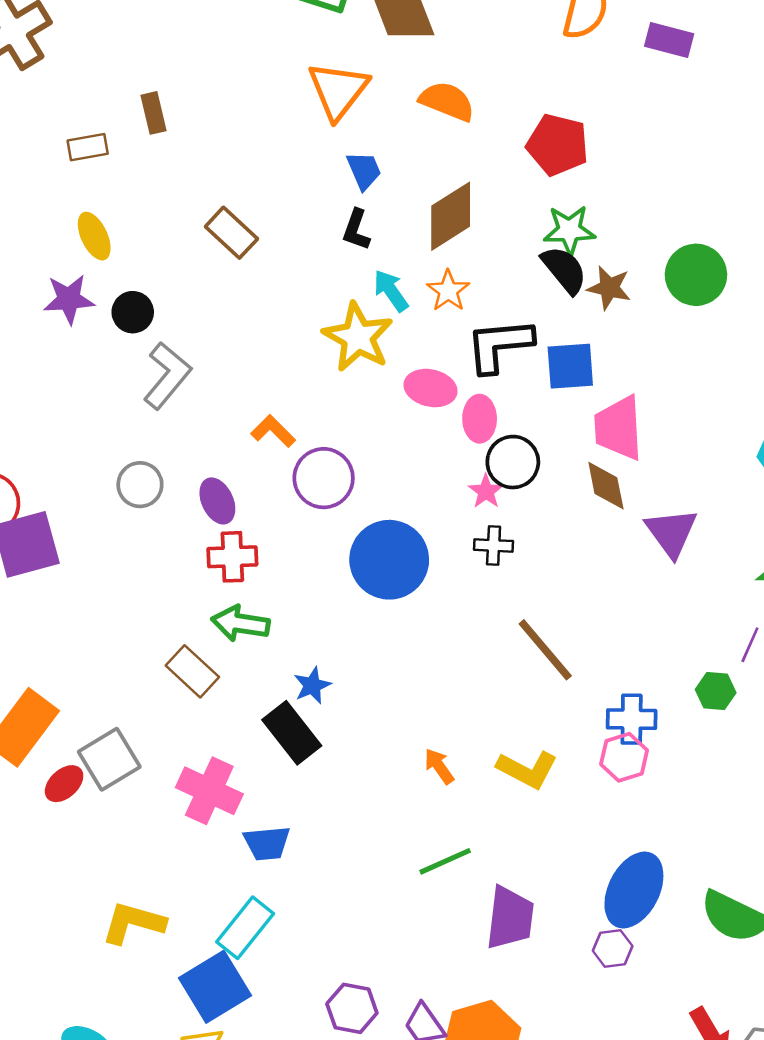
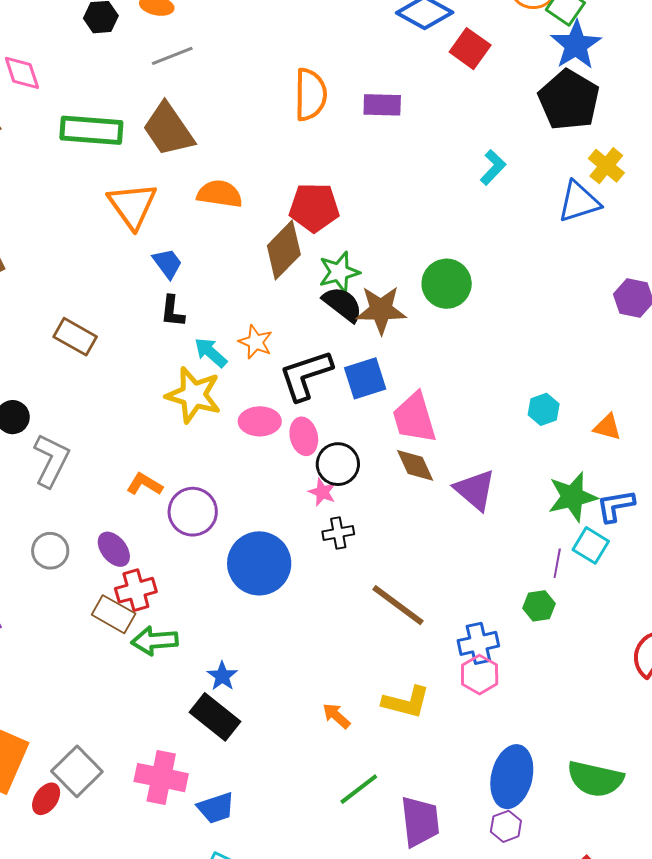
brown diamond: (451, 216) -> (284, 250), moved
brown star: (609, 288) -> (381, 310), size x1.4
brown rectangle: (192, 671) -> (114, 614), moved

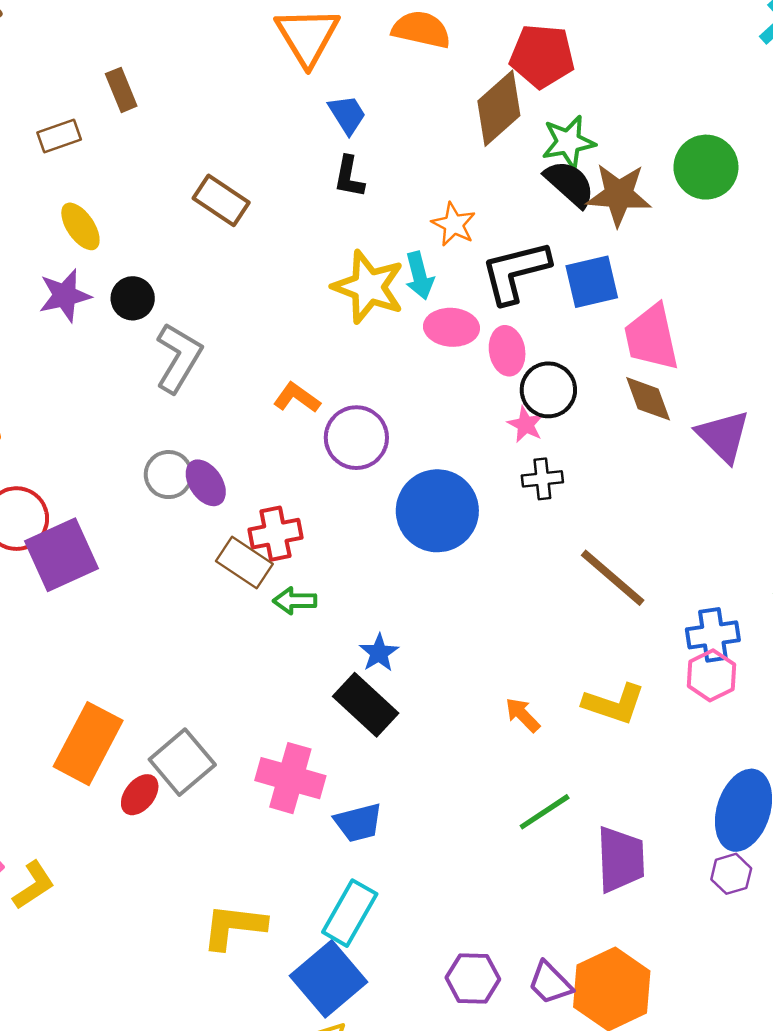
cyan arrow: (211, 353) -> (419, 276), moved, turned -150
purple ellipse: (114, 549) -> (206, 483), moved
green arrow: (155, 641) -> (295, 601), size x0.7

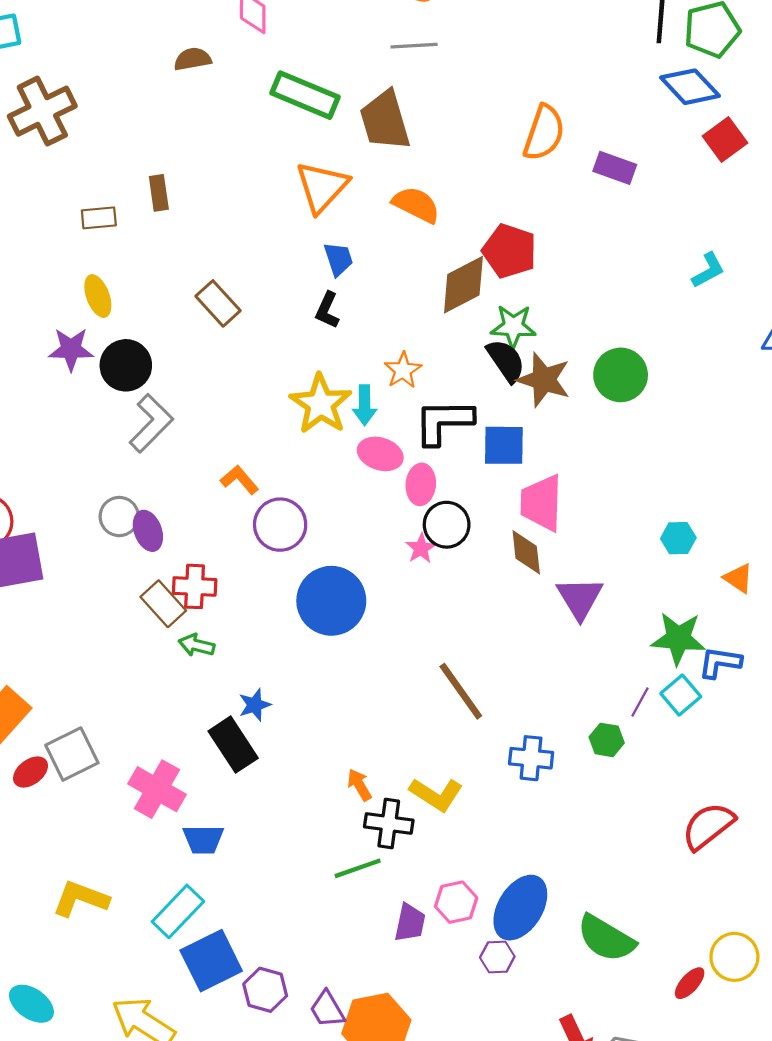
black circle: (133, 298) -> (126, 365), size x1.4
black cross: (542, 479) -> (389, 824), moved, size x1.4
pink hexagon: (711, 675) -> (456, 902), moved
purple trapezoid: (621, 859) -> (410, 923), size x0.7
blue square: (329, 979) -> (211, 961), moved

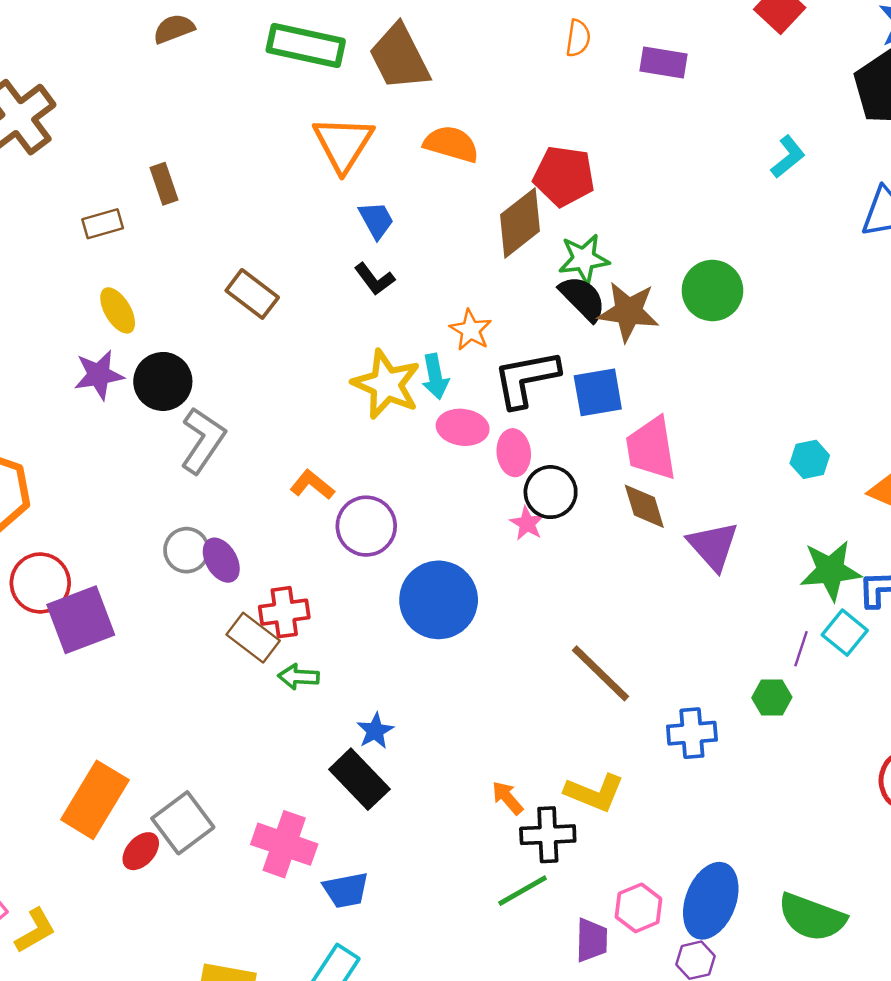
orange semicircle: (544, 133) -> (578, 38), size x0.6
black L-shape: (327, 310) -> (374, 279), turned -51

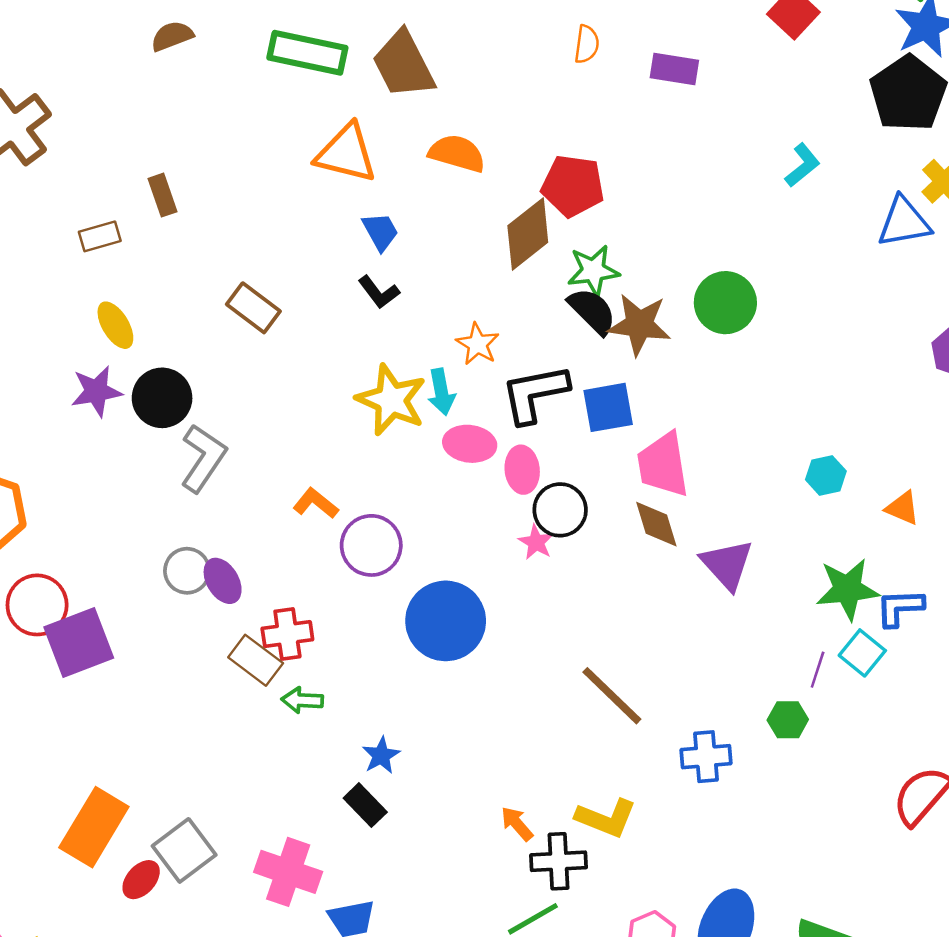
orange triangle: (343, 144) -> (346, 153), turned -48
black rectangle: (359, 779) -> (365, 805), size x0.7

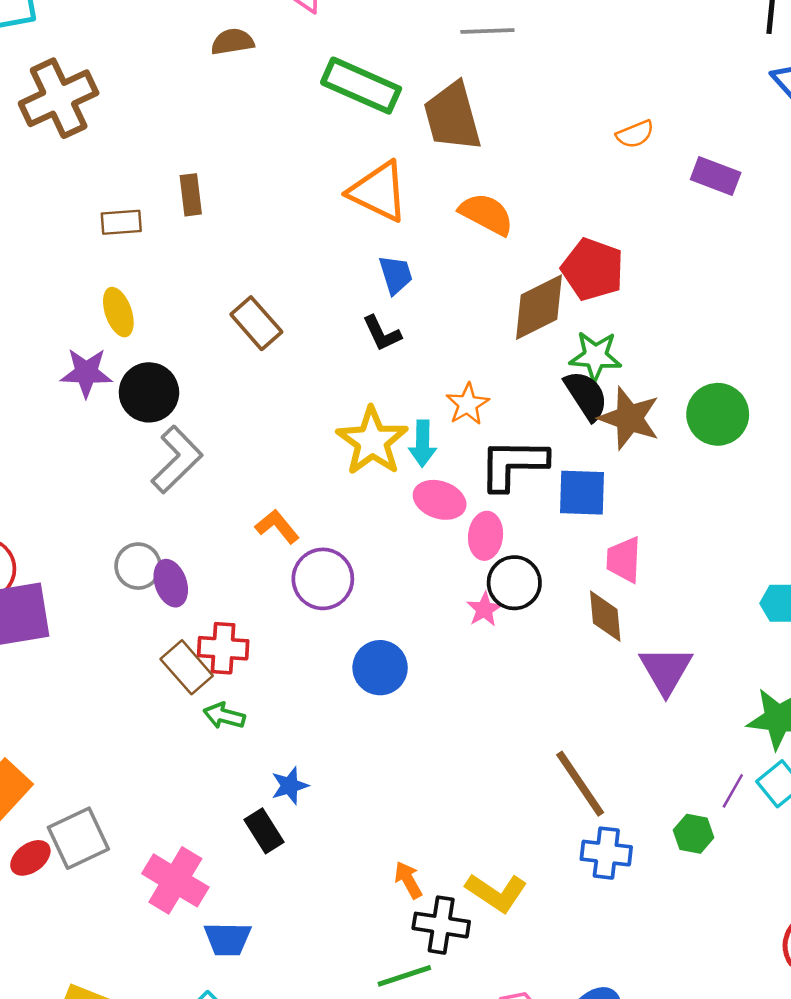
orange semicircle: (587, 44) -> (635, 134), turned 48
pink trapezoid: (663, 465) -> (624, 560), size x0.7
blue circle: (446, 621) -> (380, 668), size x0.7
brown line: (612, 696) -> (580, 784), moved

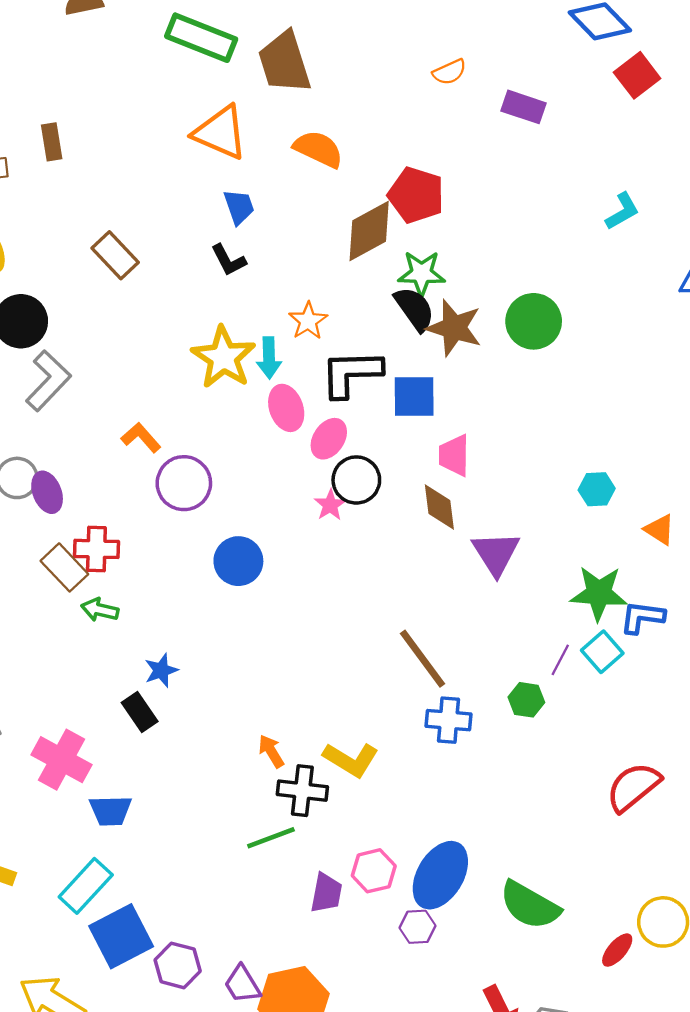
pink ellipse: (440, 500) -> (286, 408), turned 54
pink ellipse: (486, 536) -> (329, 439), turned 30

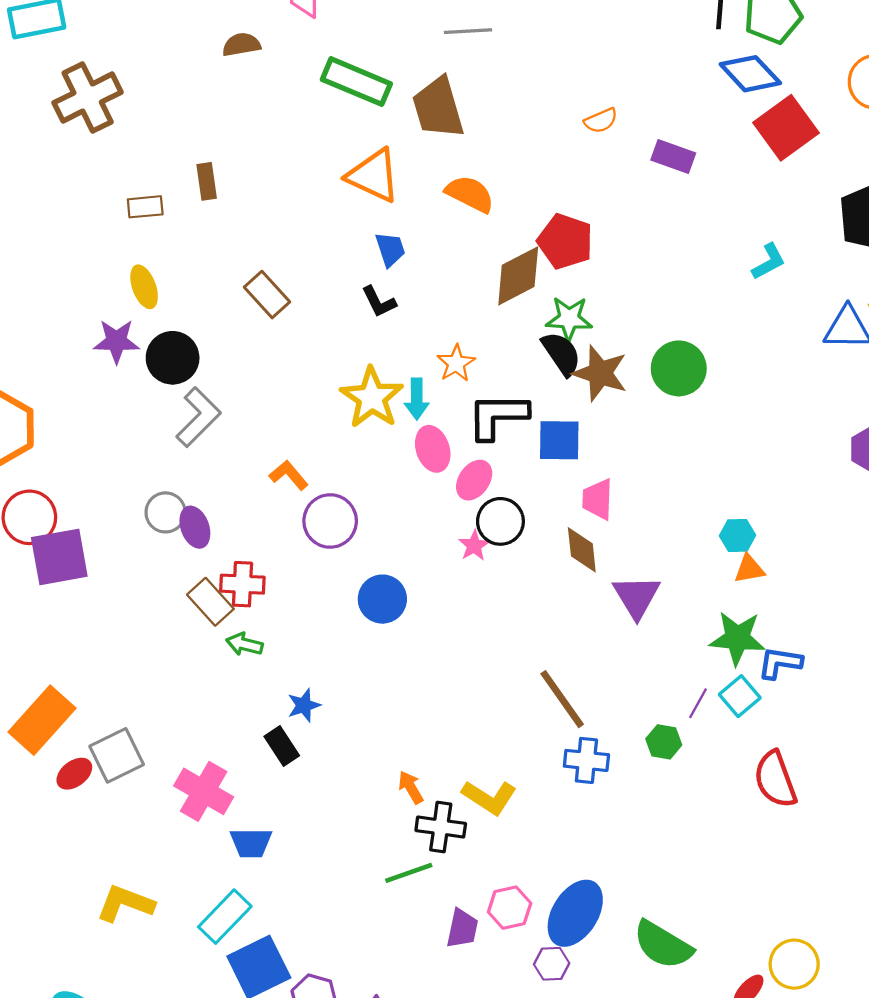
red square: (637, 75) -> (786, 128), size x1.4
orange triangle: (660, 530) -> (749, 569), moved, turned -44
red semicircle: (633, 787) -> (775, 779), moved, turned -72

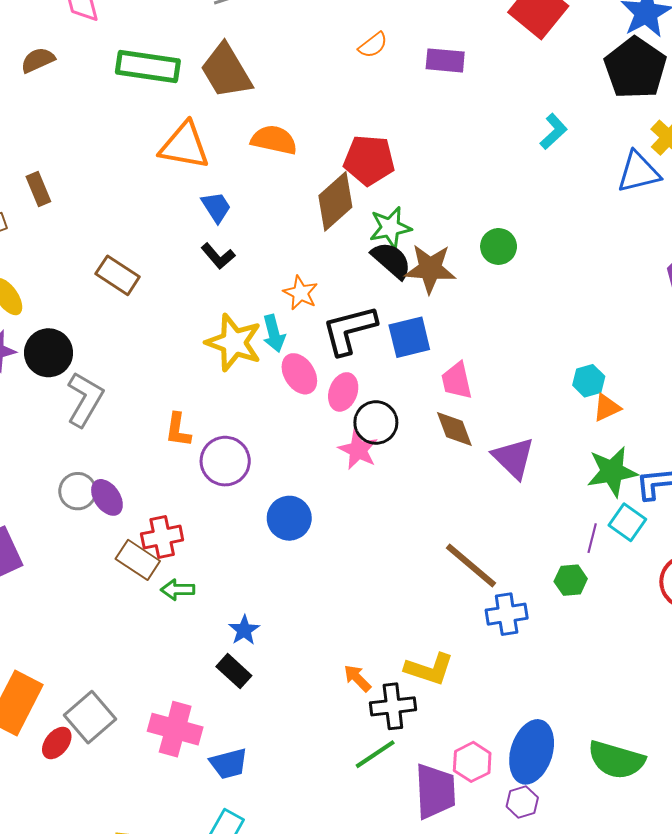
green circle: (679, 368) -> (499, 246), size x0.7
orange L-shape: (289, 475) -> (178, 430), turned -117
pink star: (474, 546) -> (358, 450), size x1.4
purple trapezoid: (462, 929) -> (435, 791), size x1.5

